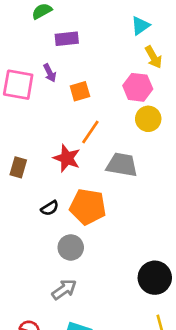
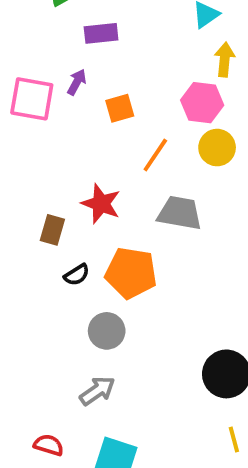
yellow arrow: (153, 57) -> (225, 60), turned -145
purple arrow: (50, 73) -> (77, 82), turned -126
orange line: (90, 132) -> (155, 155), moved
brown rectangle: (18, 167) -> (52, 230), moved

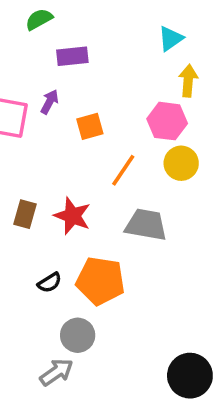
brown rectangle: (52, 230) -> (25, 214), moved
gray arrow: (97, 391) -> (57, 372), moved

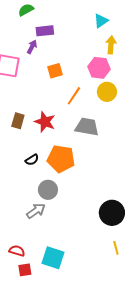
purple arrow: (50, 102) -> (32, 47), moved

